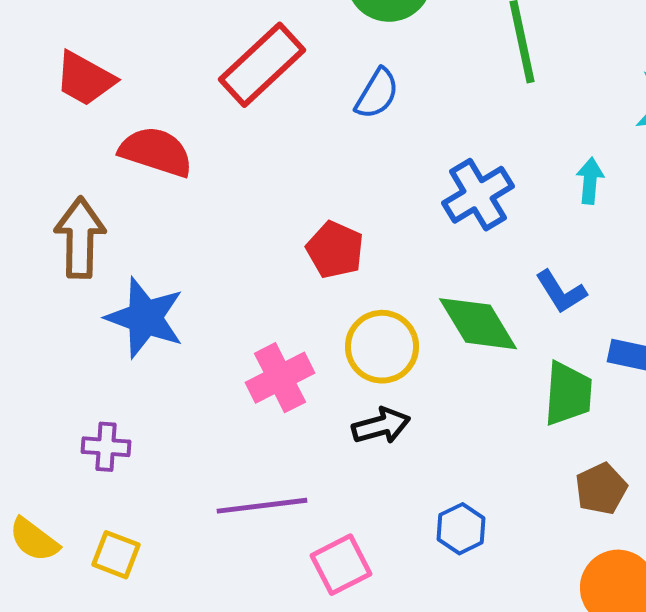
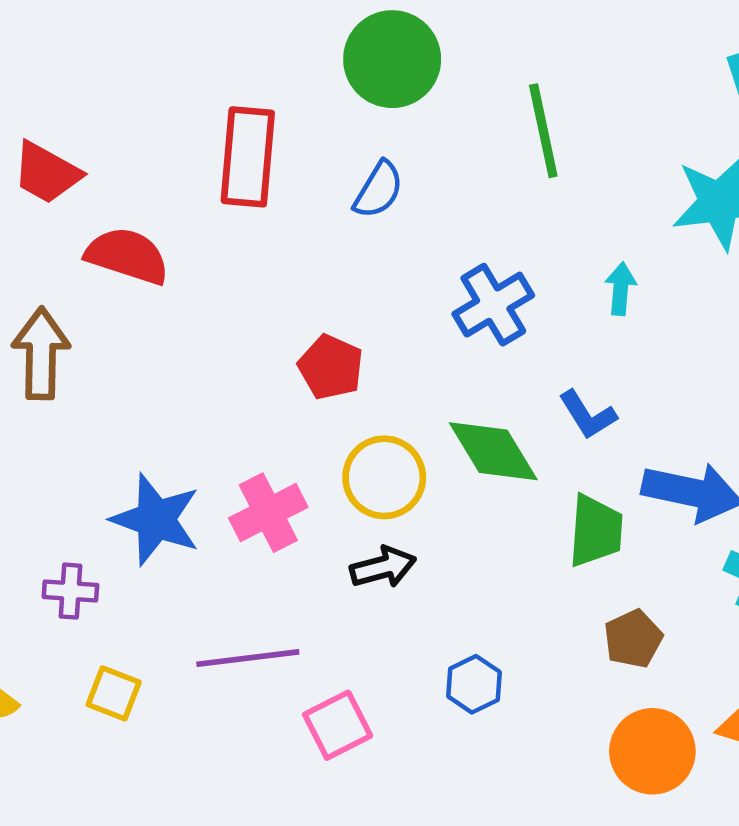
red rectangle: (262, 65) -> (248, 157), turned -42
blue star: (145, 318) -> (156, 519), moved
yellow square: (116, 555) -> (114, 693), moved

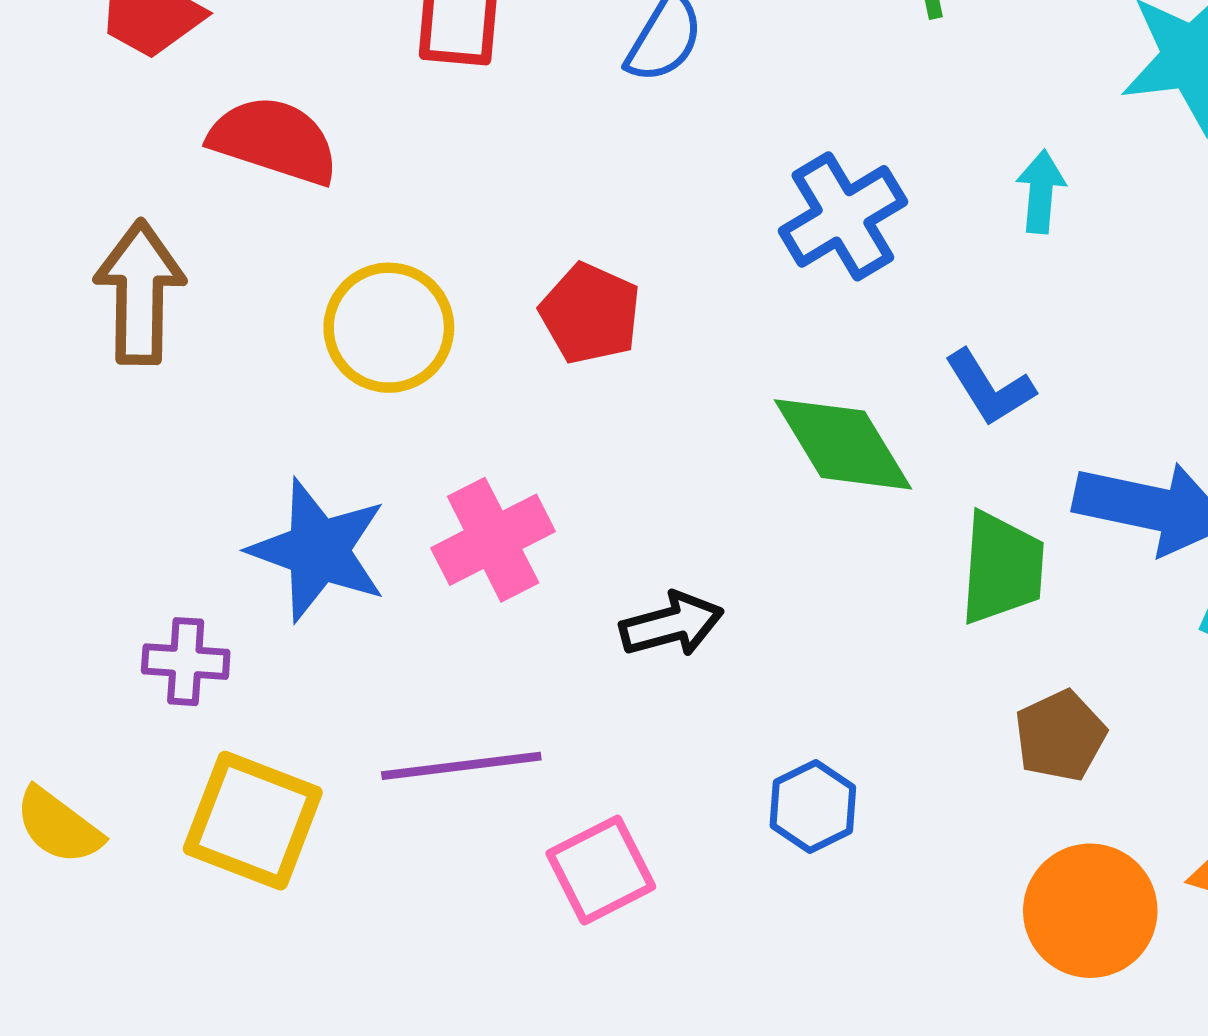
yellow circle: (384, 477) -> (389, 328), moved
yellow square: (114, 693) -> (253, 821), size x1.6

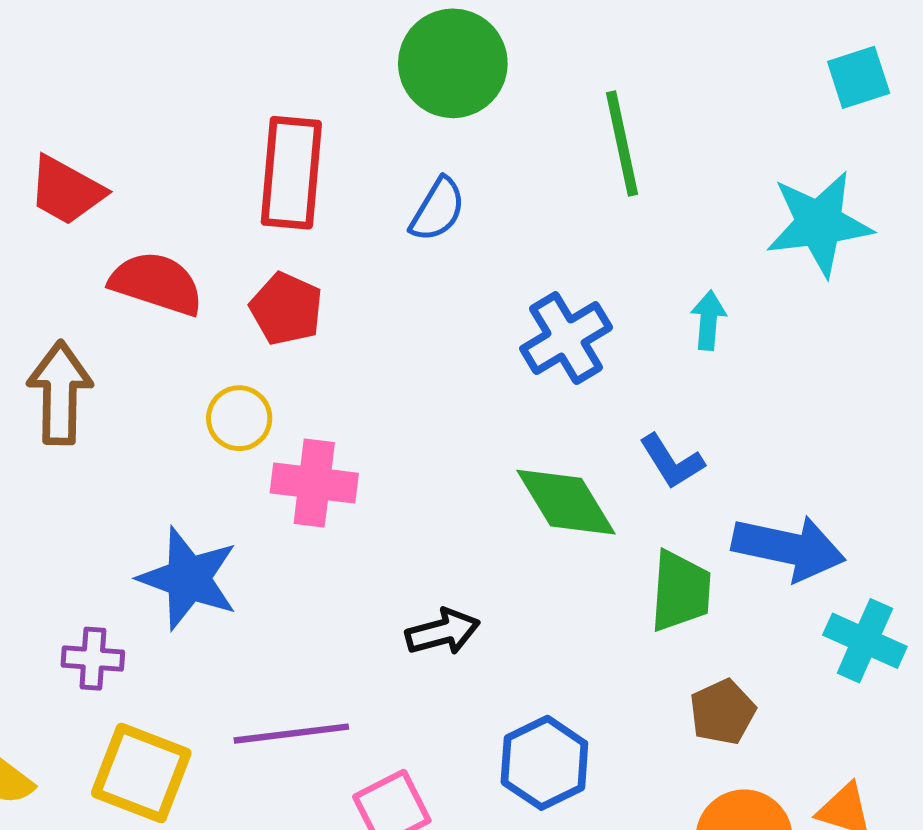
red pentagon: (590, 314) -> (286, 309), moved
yellow circle: (389, 328) -> (239, 418), size x0.7
pink cross: (493, 540) -> (314, 483), moved, turned 34
blue hexagon: (813, 806) -> (544, 763), size x1.4

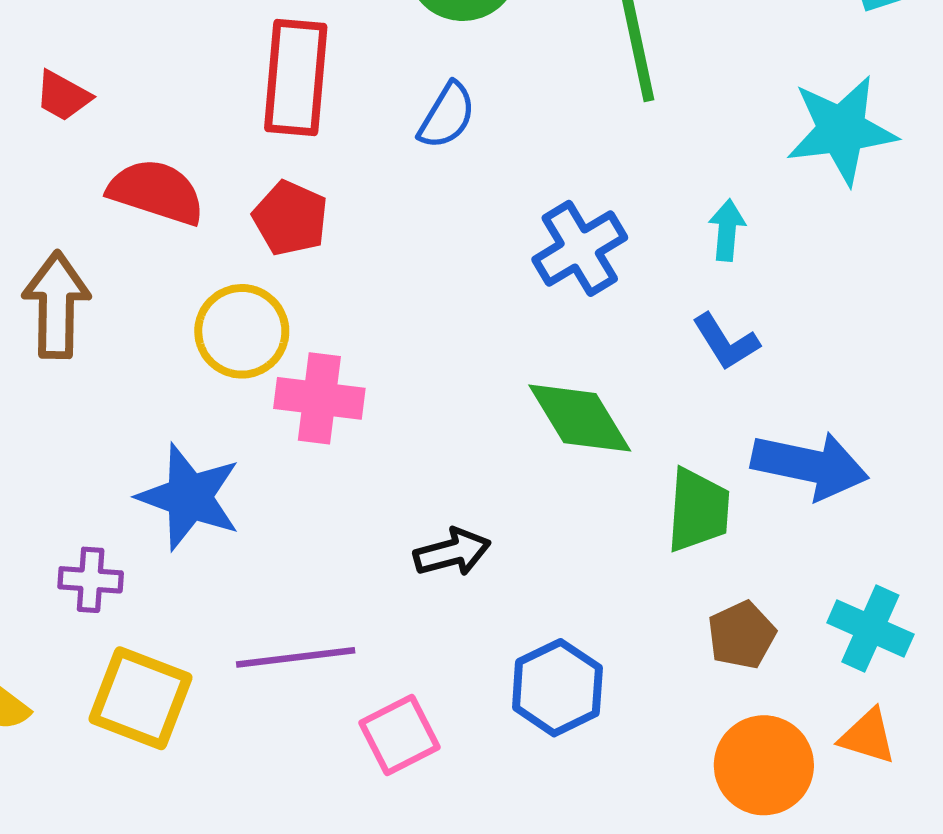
red trapezoid: (66, 191) -> (63, 96), size x0.7
yellow circle: (239, 418) -> (242, 331), size x1.4
blue L-shape: (672, 461) -> (726, 342), moved
cyan cross: (865, 641) -> (870, 628), moved

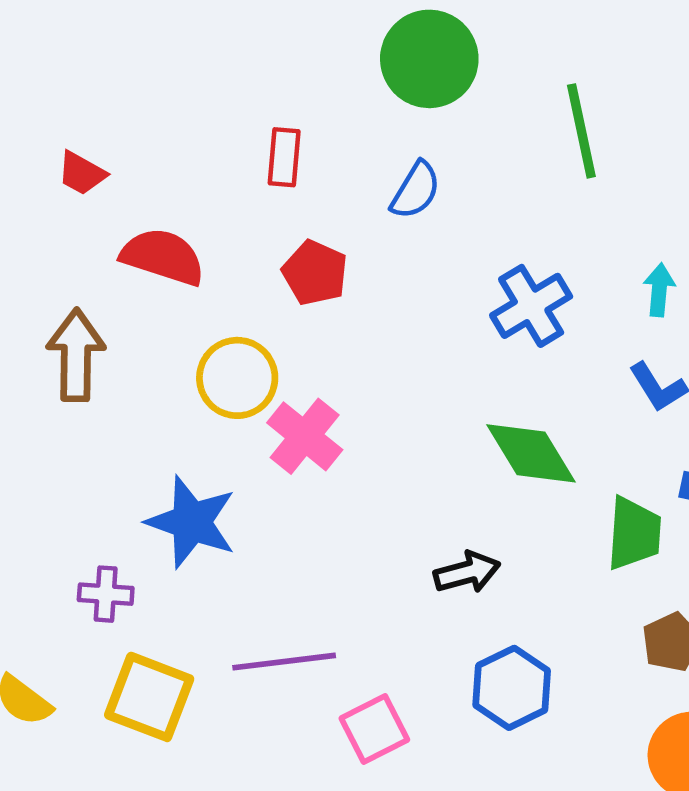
red rectangle: (296, 77) -> (284, 157), size x0.6
red pentagon: (290, 218) -> (315, 273), moved
pink cross: (319, 398) -> (305, 436), turned 32
black arrow: (452, 552) -> (467, 572), moved

